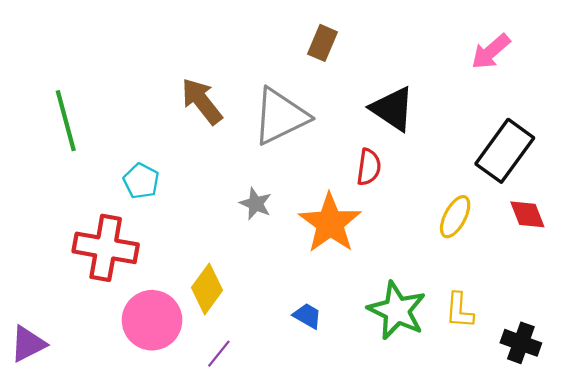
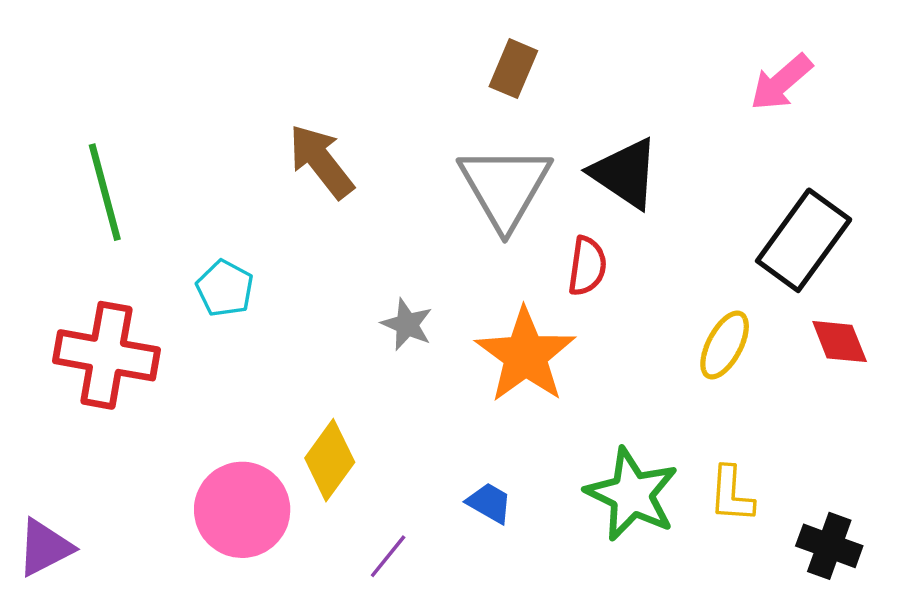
gray triangle: (280, 116) -> (505, 187), moved, turned -34
red cross: (106, 248) -> (106, 355), moved
purple line: (219, 354) -> (388, 556), moved

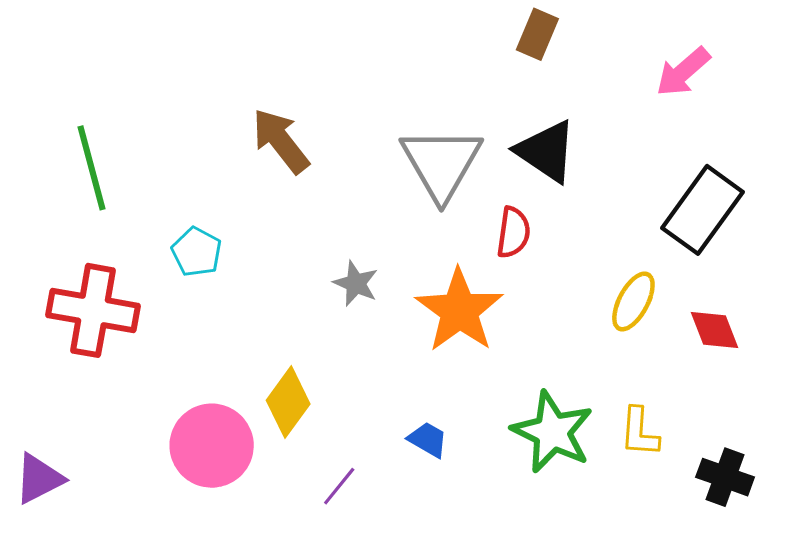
brown rectangle: (513, 69) -> (537, 34), moved
red diamond: (840, 342) -> (715, 330), moved

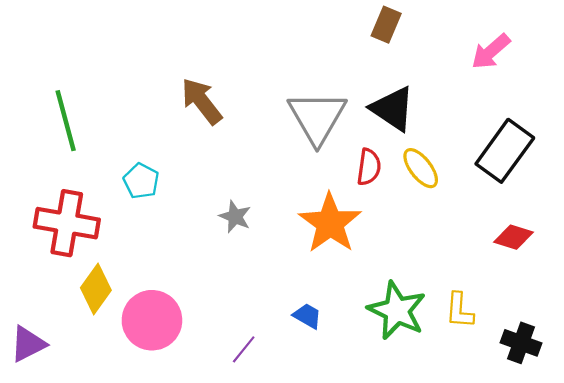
gray star: (356, 283) -> (235, 217), moved
yellow ellipse: (633, 301) -> (421, 168), moved, turned -66
red diamond: (715, 330) -> (513, 237), turned -51
yellow diamond: (288, 402) -> (96, 289), moved

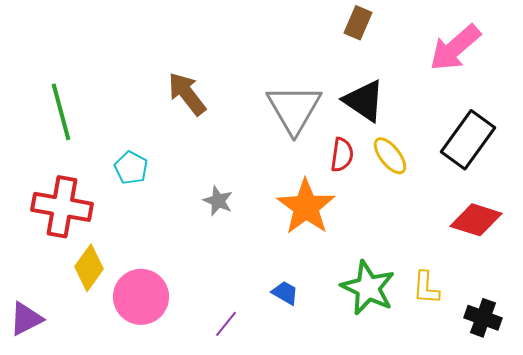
pink arrow: (491, 52) -> (455, 48), size x1.4
red diamond: (513, 237) -> (476, 220), size x1.4

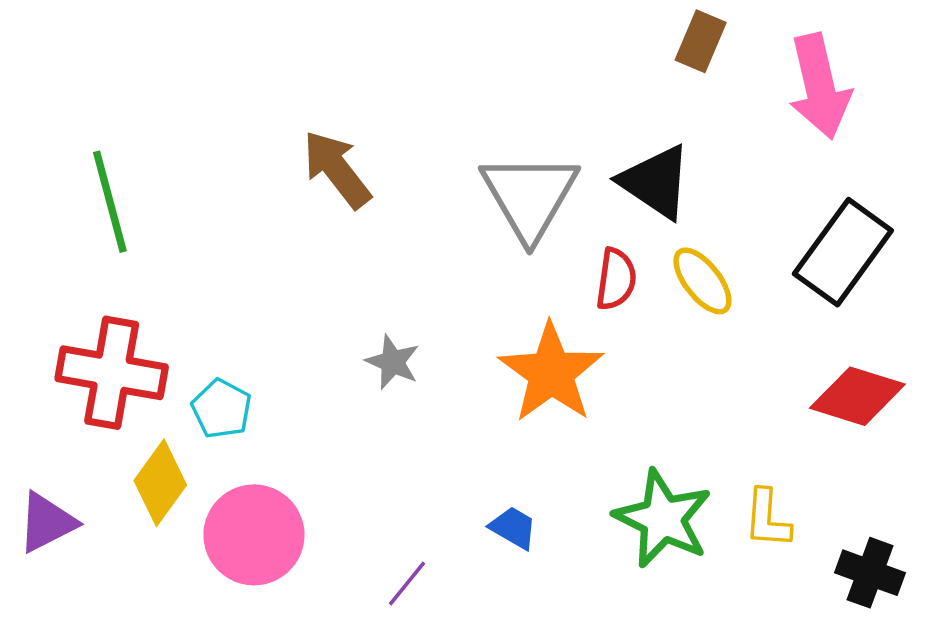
brown rectangle: (358, 23) -> (701, 41), moved
pink arrow: (455, 48) -> (820, 86), turned -62
cyan pentagon: (131, 168) -> (222, 409), moved
purple triangle: (26, 319) -> (47, 522), moved

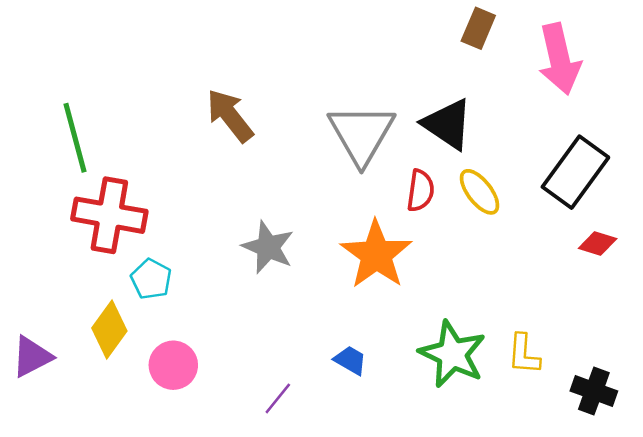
gray star: (393, 362) -> (268, 247), size x1.4
red cross: (112, 373) -> (109, 215), moved
red diamond: (857, 396) -> (598, 243), moved, size x0.6
pink circle: (254, 535) -> (173, 365), size x0.7

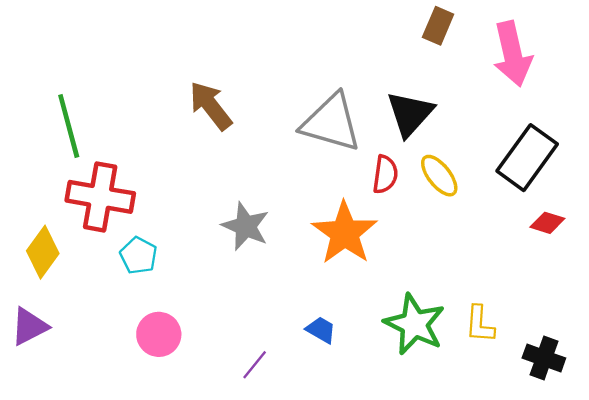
black triangle: (448, 124) -> (410, 114), turned 38
gray triangle: (361, 134) -> (331, 123), turned -44
yellow diamond: (109, 330) -> (43, 252), moved

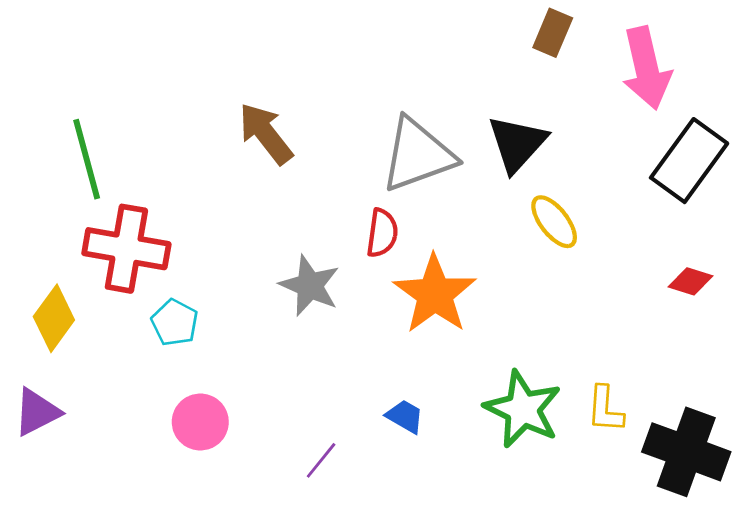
gray triangle: (331, 123) -> (418, 155), turned -36
black rectangle: (527, 158) -> (689, 161), moved
red semicircle: (385, 174) -> (382, 233), moved
black cross: (544, 358) -> (686, 452), size x1.6

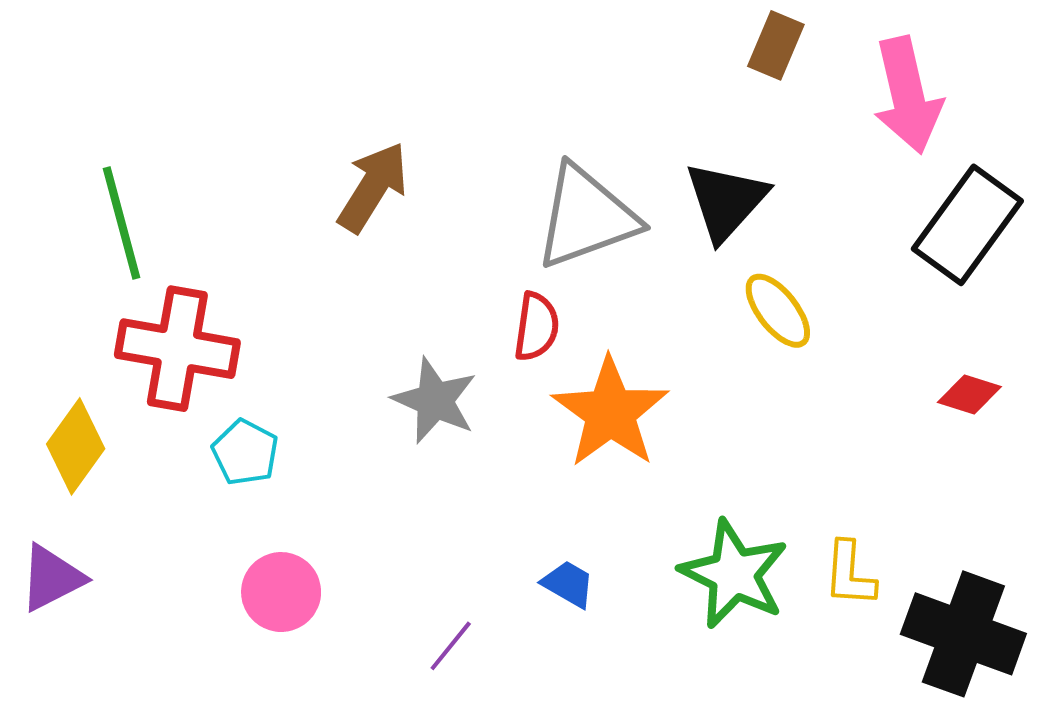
brown arrow: (266, 134) -> (373, 187), turned 70

